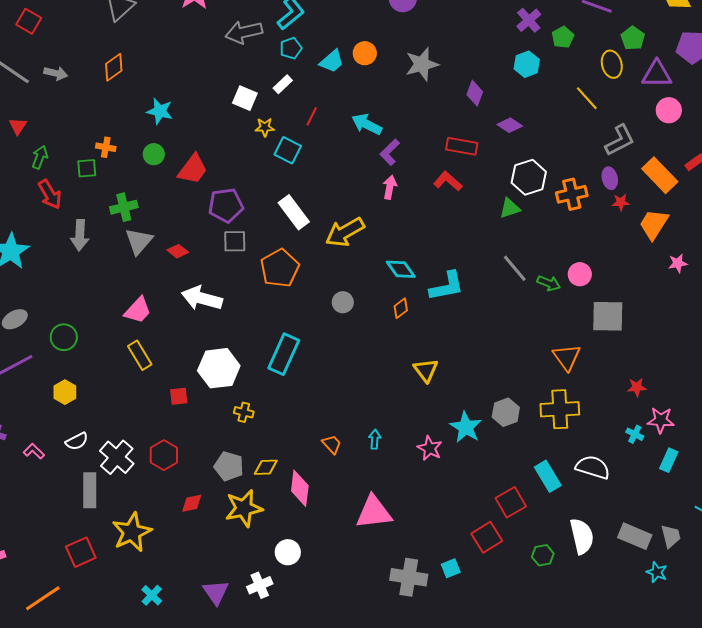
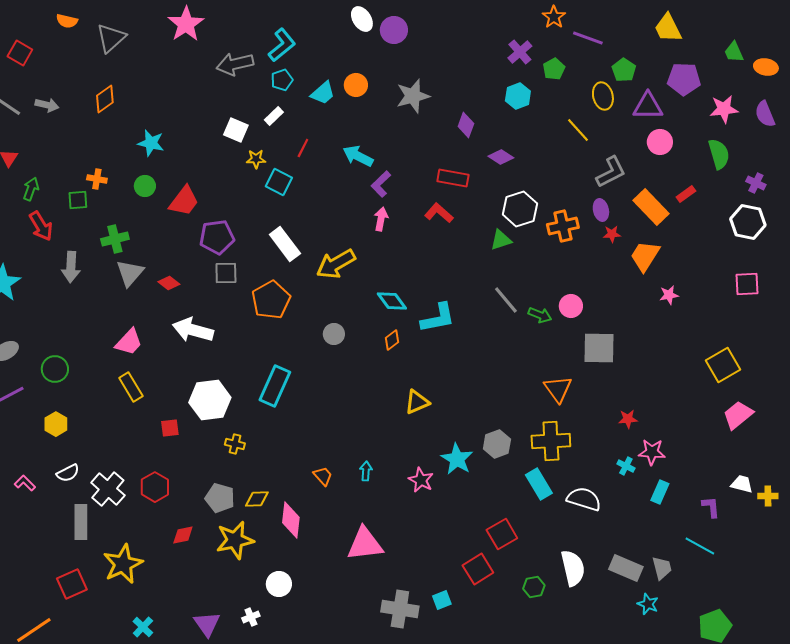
yellow triangle: (426, 370) -> (417, 402), turned 44
cyan rectangle: (548, 476) -> (539, 484), moved
white cross: (260, 585) -> (251, 617), size x0.7

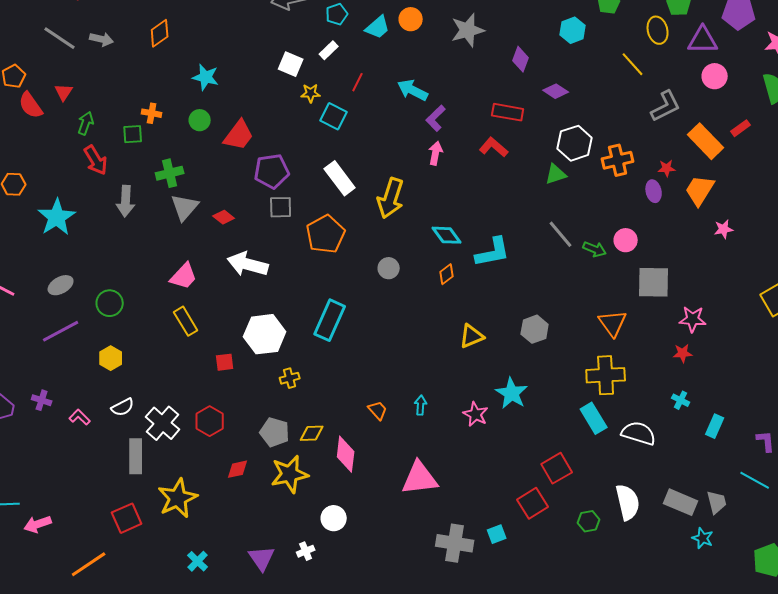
purple ellipse: (601, 210) -> (654, 191), moved
yellow arrow: (336, 264) -> (391, 198), turned -42
yellow cross: (235, 444) -> (290, 378), turned -30
gray hexagon: (497, 444) -> (535, 329), moved
pink star: (652, 452) -> (693, 319), moved

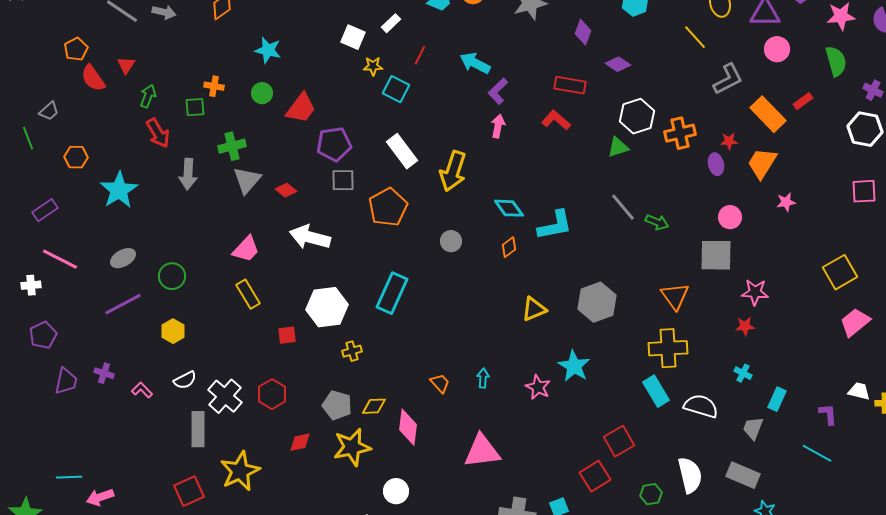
pink circle: (626, 240) -> (730, 217), moved
gray hexagon: (535, 329) -> (597, 302), size x1.4
gray trapezoid: (717, 502) -> (753, 428), moved, turned -145

